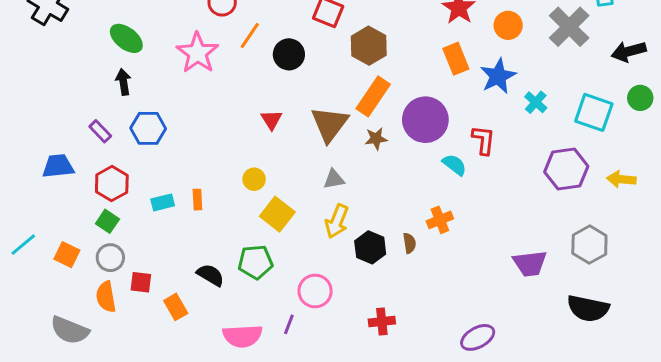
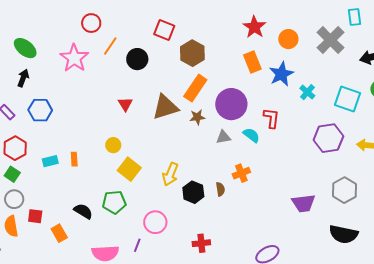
black arrow: (123, 82) -> (23, 78), turned 30
brown triangle: (330, 124) -> (165, 107), turned 36
gray triangle: (334, 179) -> (223, 137), moved

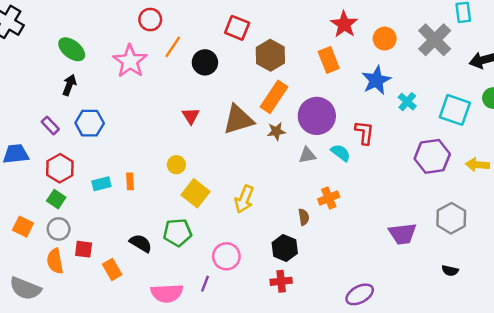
orange rectangle: (252, 62) -> (329, 60), moved
black hexagon: (193, 192) -> (285, 248), moved
black semicircle: (343, 234) -> (450, 271), size x0.5

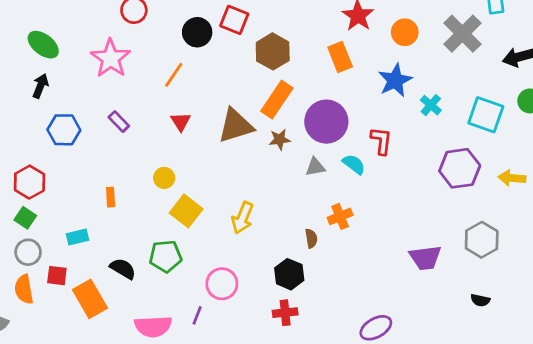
orange line: (173, 47) -> (174, 75), moved
black circle: (205, 62) -> (197, 32), moved
purple rectangle: (50, 125) -> (119, 122), moved
cyan rectangle: (101, 184) -> (78, 237), moved
orange rectangle: (112, 269) -> (90, 299), size x1.5

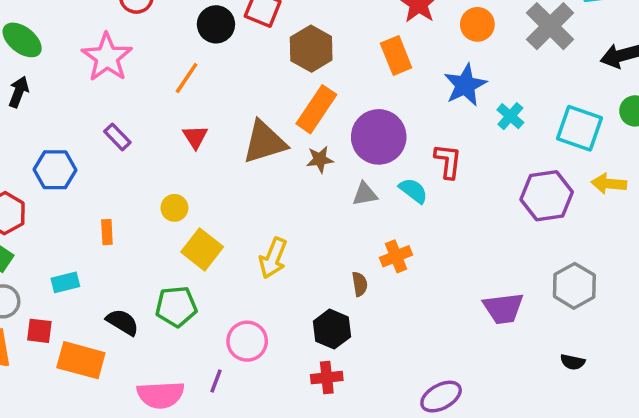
blue hexagon: (64, 130) -> (55, 170), moved
yellow arrow: (512, 178) -> (609, 184), moved
orange rectangle: (90, 299) -> (81, 360), turned -45

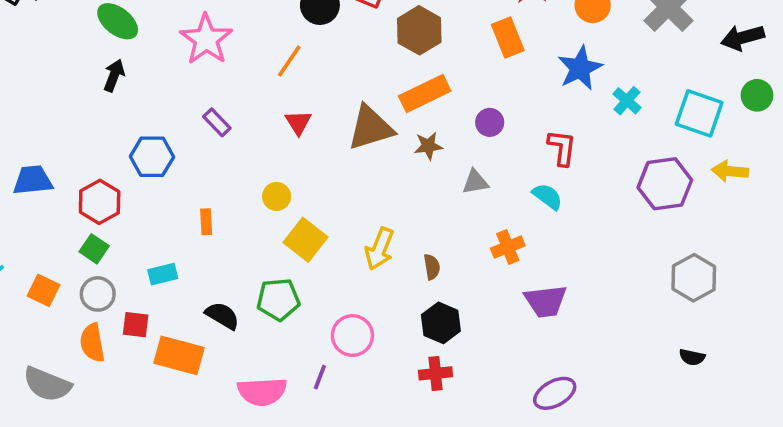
orange rectangle: (316, 109) -> (425, 93), turned 30
purple circle: (379, 137) -> (490, 122), size x0.5
cyan semicircle: (413, 191) -> (547, 196), moved
brown semicircle: (360, 284) -> (432, 267), moved
purple trapezoid: (503, 308) -> (546, 301), moved

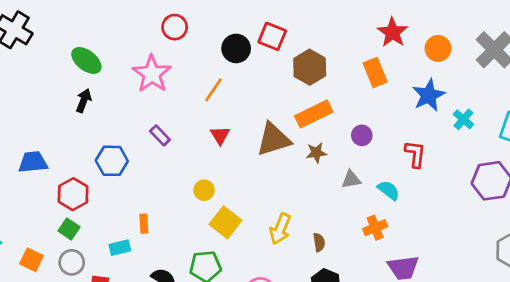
blue trapezoid: (33, 180) -> (33, 162), moved
cyan semicircle: (547, 196) -> (389, 190), moved
orange rectangle: (206, 222) -> (144, 224), moved

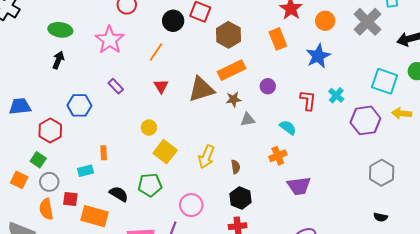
green ellipse: (86, 60) -> (60, 30), turned -30
cyan cross: (463, 119) -> (336, 95), moved
gray triangle: (351, 179) -> (248, 119), moved
green square: (69, 229) -> (38, 160), moved

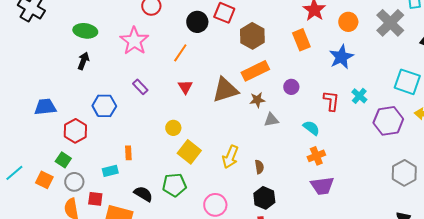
orange cross: (278, 156) -> (316, 156), moved

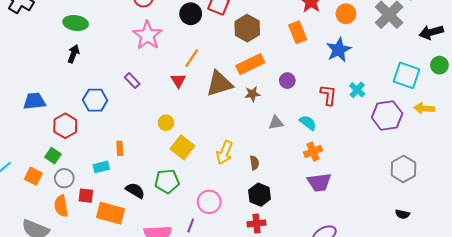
pink star: (134, 41) -> (148, 35), moved
orange line: (180, 53) -> (192, 58), moved
gray triangle: (271, 120) -> (276, 123), moved

